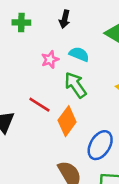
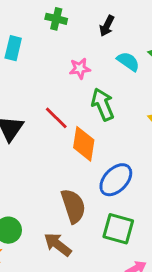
cyan semicircle: (79, 54) -> (128, 61), moved
orange diamond: (67, 121) -> (84, 144), turned -40

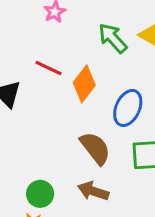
green arrow: (103, 104) -> (113, 38), moved
orange diamond: (84, 144) -> (84, 84), turned 48

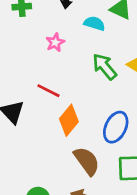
orange diamond: (84, 84) -> (69, 120), moved

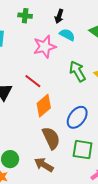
cyan semicircle: (94, 23) -> (67, 35), moved
pink star: (55, 42) -> (45, 47), size x1.6

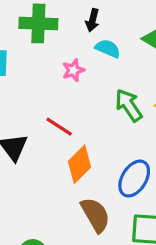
green cross: (25, 16) -> (38, 23), size x1.6
pink star: (45, 47) -> (73, 70), size x0.6

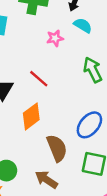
orange diamond: (79, 164) -> (31, 116), moved

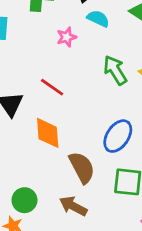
orange diamond: (31, 116) -> (48, 133), turned -52

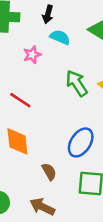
brown semicircle: (82, 167) -> (49, 172), size x0.6

